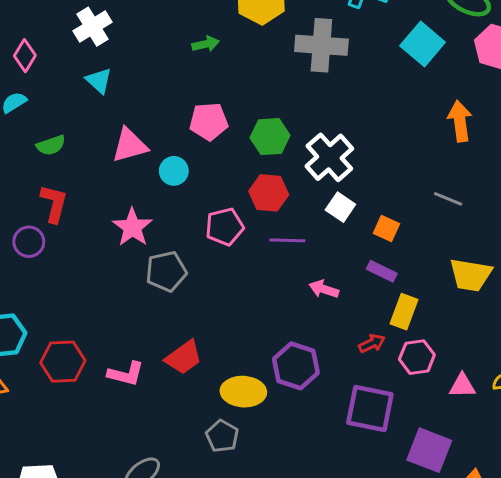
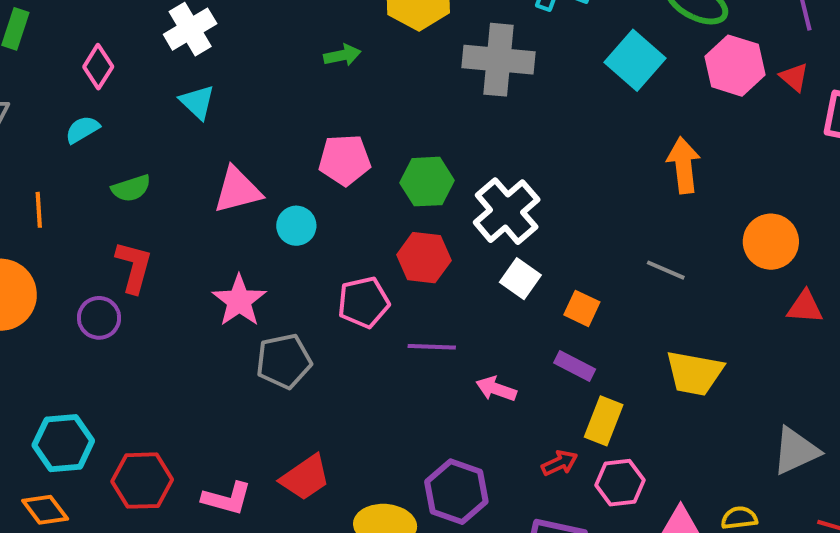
purple line: (287, 240) -> (432, 347), moved

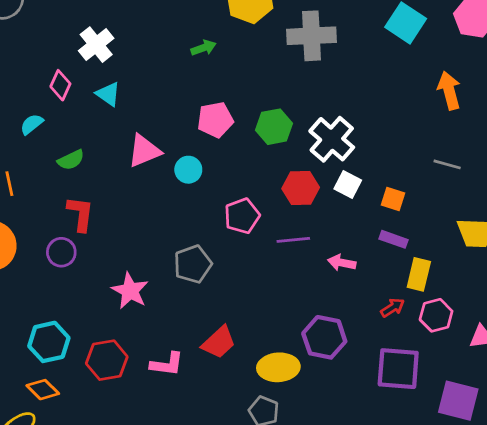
pink diamond: (98, 67) -> (60, 85), moved
red hexagon: (424, 258) -> (301, 188), moved
pink star: (239, 301) -> (130, 291), moved

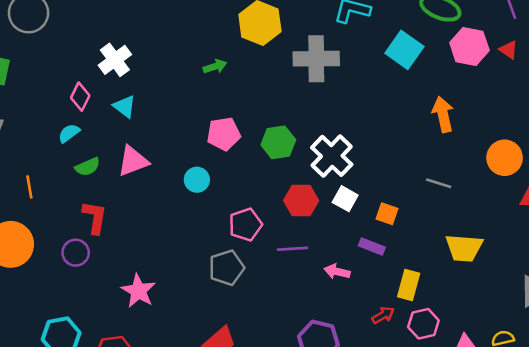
cyan semicircle: (32, 124) -> (69, 133), moved
pink triangle: (144, 151) -> (133, 161), moved
purple rectangle: (393, 239) -> (372, 246), moved
gray pentagon: (193, 264) -> (227, 268), moved

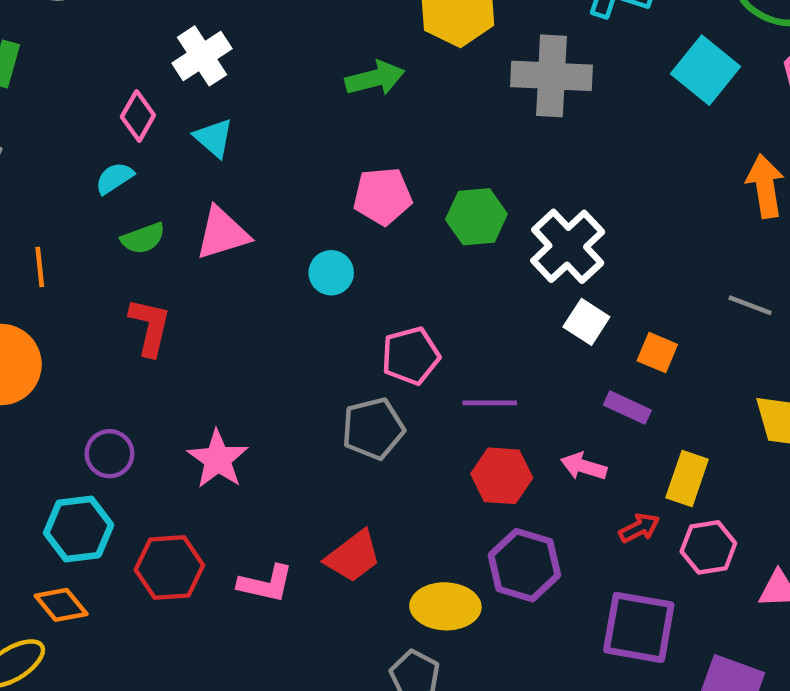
green arrow: (215, 66) -> (375, 78), size x1.4
red hexagon: (301, 201) -> (502, 476), moved
purple circle: (76, 253) -> (109, 454), moved
pink arrow: (337, 272) -> (584, 466), moved

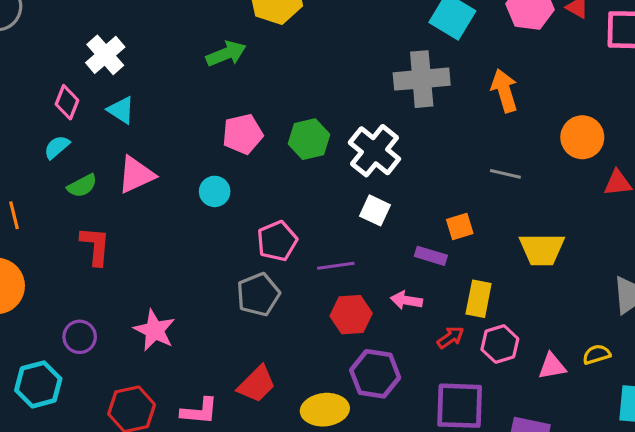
gray cross: (551, 76) -> (422, 79), moved
white square: (586, 322) -> (375, 210), moved
orange square: (657, 353) -> (460, 227), moved, turned -32
cyan hexagon: (79, 529) -> (38, 384), moved

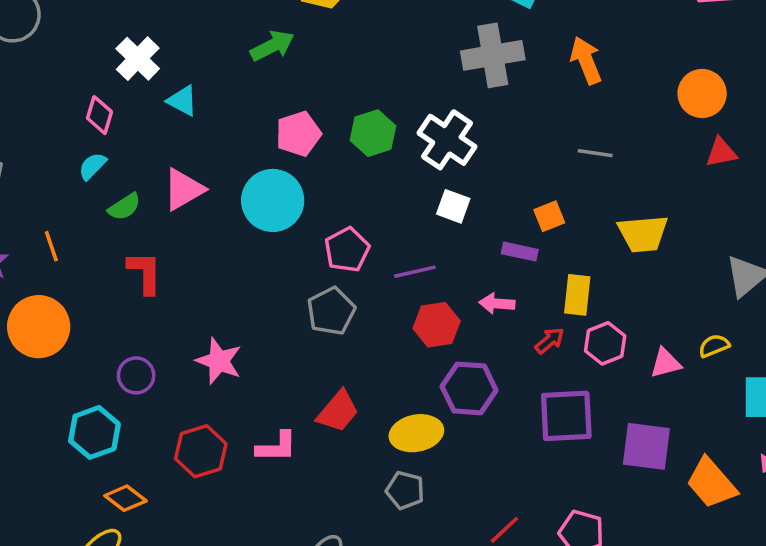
cyan triangle: (121, 110) -> (182, 101), moved
orange circle: (582, 137) -> (702, 94), moved
cyan circle: (215, 191) -> (273, 200), size x1.8

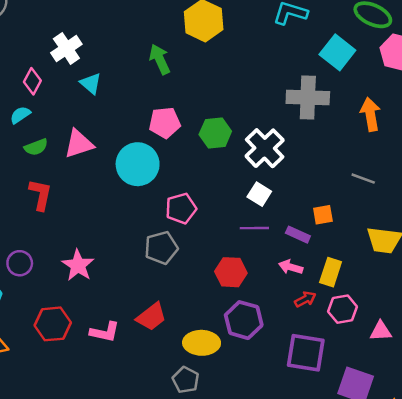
green arrow: (272, 46) -> (160, 59), turned -100
purple line: (415, 272) -> (254, 228), moved
pink arrow: (497, 304) -> (291, 267), moved

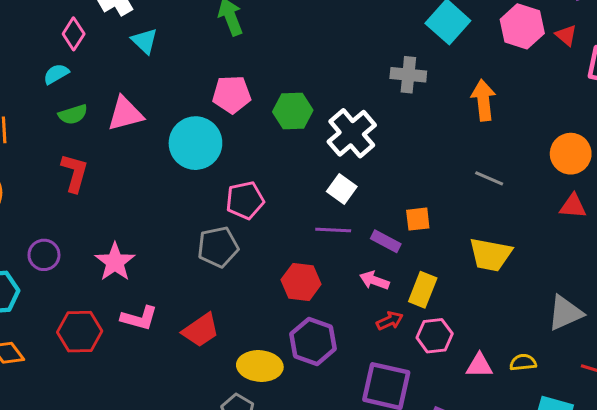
gray cross: (308, 97) -> (408, 75), size x0.7
gray line: (363, 179) -> (489, 178), moved
pink L-shape: (105, 332) -> (139, 318), moved

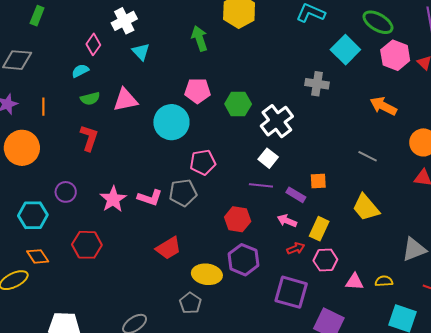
orange arrow: (483, 100) -> (383, 106), moved, turned -60
yellow trapezoid: (490, 255) -> (366, 208), turned 36
pink L-shape: (139, 318) -> (150, 198), moved

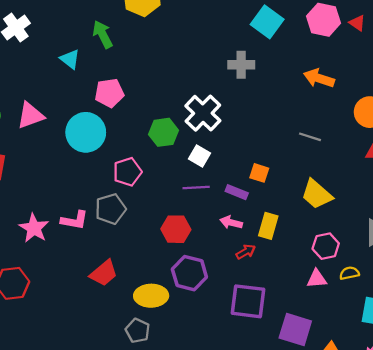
cyan triangle: (141, 52) -> (70, 59), moved
green hexagon: (238, 104) -> (163, 132), moved
orange square: (318, 181) -> (259, 173), turned 30
pink hexagon: (325, 260) -> (326, 246), moved

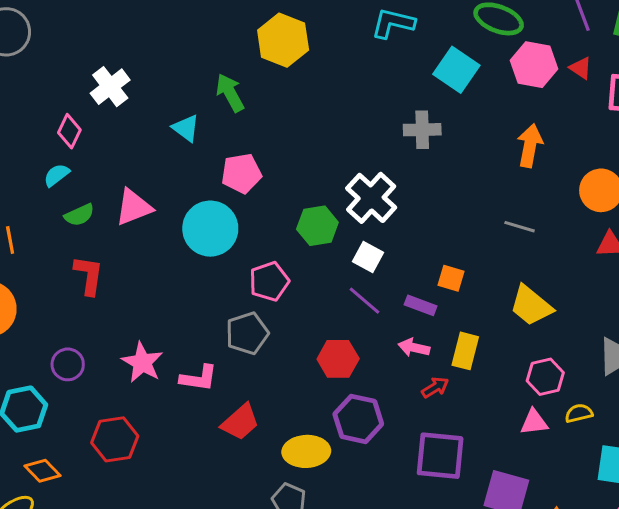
orange arrow: (319, 78) -> (530, 146), turned 84
purple line: (196, 188) -> (364, 301), turned 45
pink L-shape: (74, 220) -> (199, 378), moved

